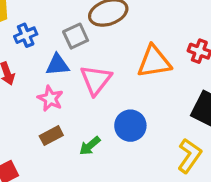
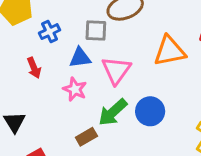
gray square: (76, 36) -> (96, 30), turned 30
brown rectangle: (51, 136) -> (86, 137), moved
green arrow: (90, 146) -> (113, 112), moved, size x1.5

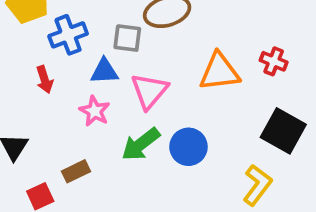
blue cross: (50, 32) -> (68, 35), size x1.4
brown rectangle: (86, 137) -> (76, 171), moved

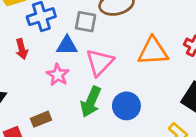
green arrow: (141, 144) -> (91, 102), turned -32

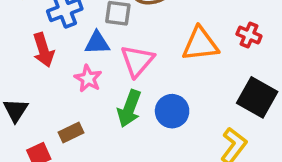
red arrow: (22, 49) -> (43, 50), size x1.4

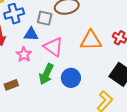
pink triangle: (137, 61) -> (53, 47), turned -40

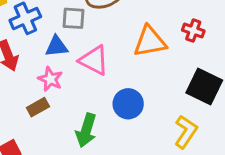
green arrow: (46, 74) -> (86, 130), moved
brown rectangle: (11, 85) -> (38, 107), moved

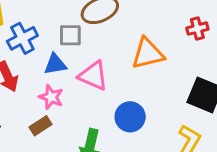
red cross: (193, 31) -> (197, 29), moved, turned -30

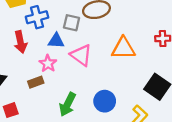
blue circle: (130, 117) -> (105, 101), moved

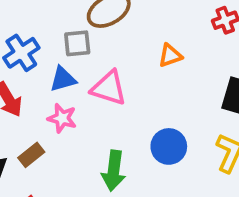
orange triangle: (123, 48) -> (170, 55), size x0.6
brown rectangle: (36, 82) -> (31, 155), moved

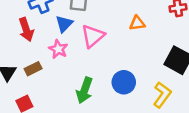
blue triangle: (63, 79) -> (64, 24), turned -42
pink triangle: (109, 88) -> (93, 36), turned 50

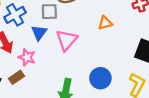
pink star: (58, 49) -> (27, 57), moved

